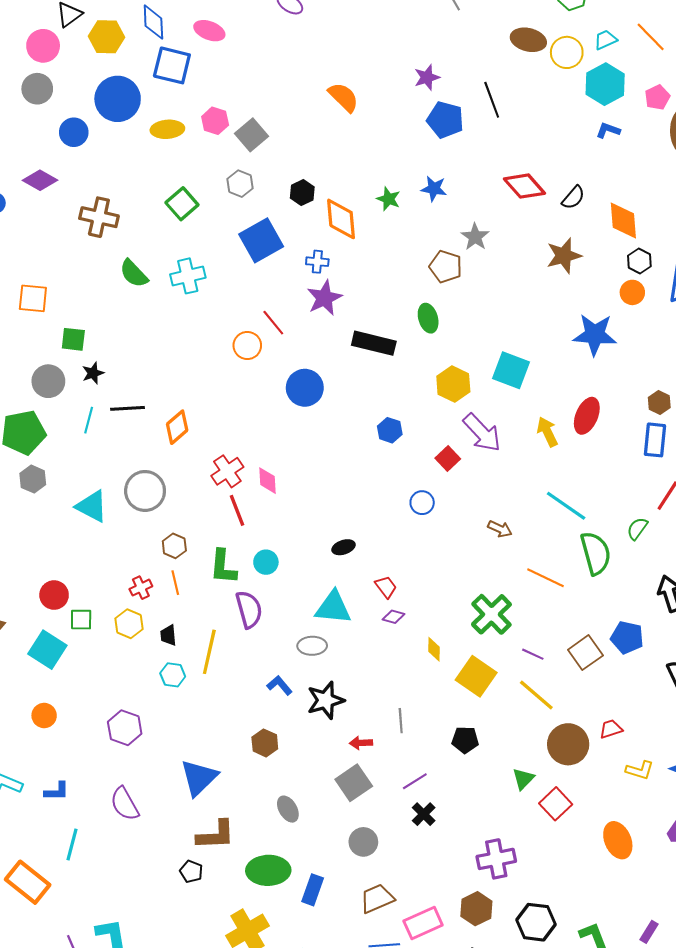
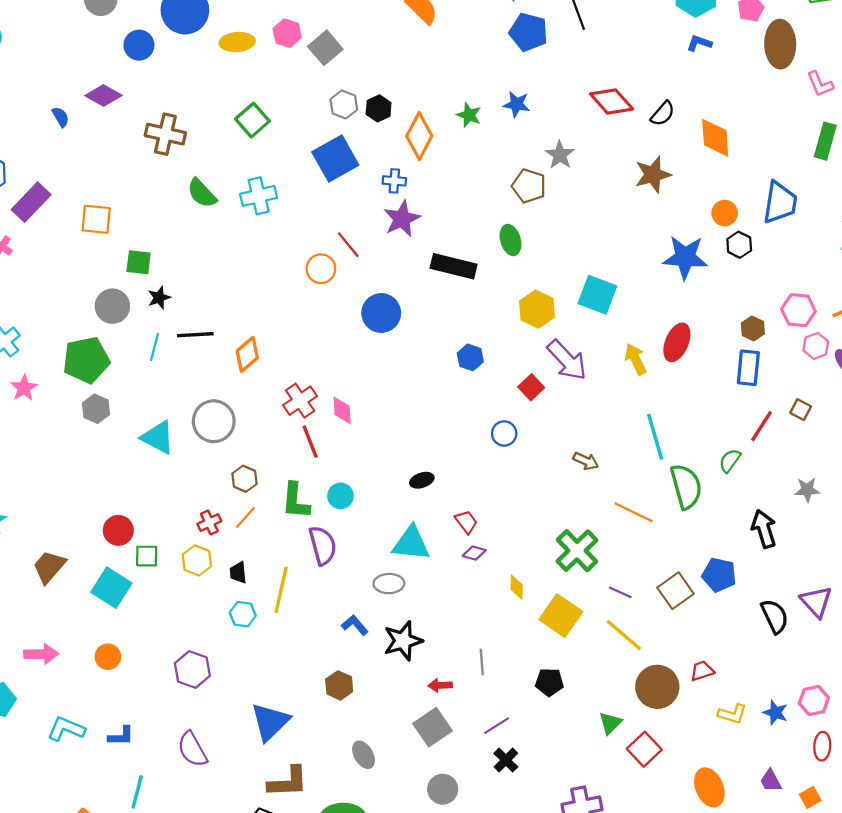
gray hexagon: (240, 184) -> (344, 104), moved
orange diamond: (341, 219) -> (419, 136), turned 33
black hexagon: (639, 261) -> (739, 245), moved
cyan line: (566, 506) -> (655, 437), turned 39
orange line: (175, 583) -> (245, 517), turned 55

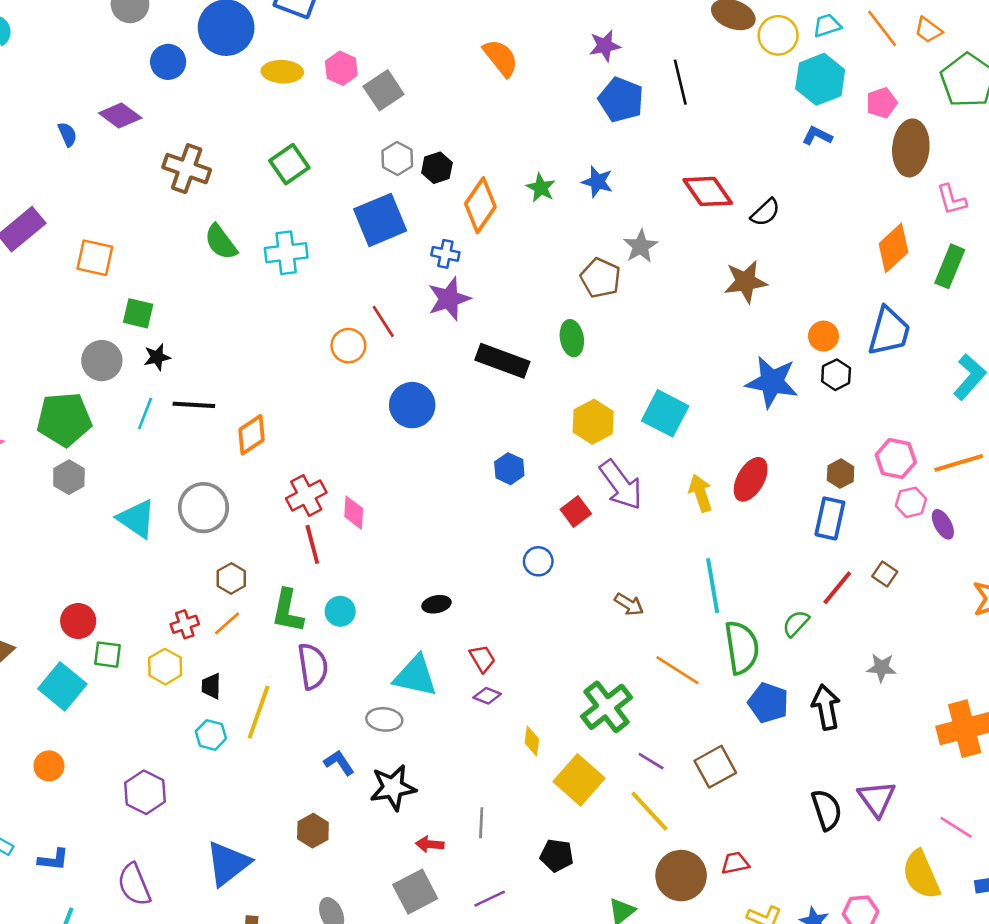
orange diamond: (715, 138) -> (893, 248), moved, turned 45
blue pentagon: (719, 575) -> (768, 703), moved

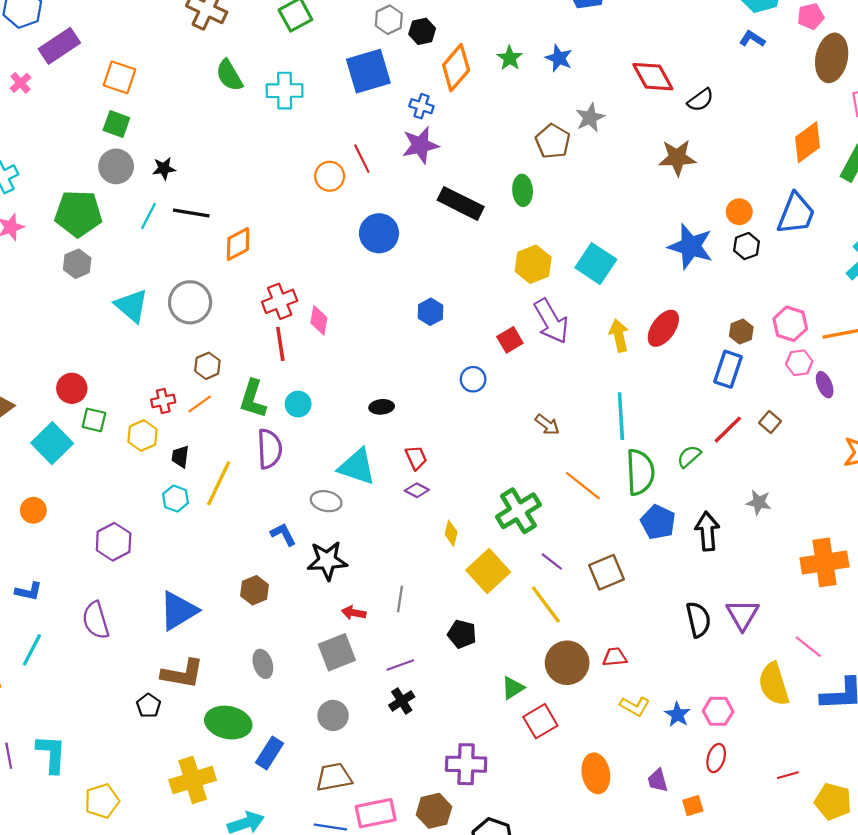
green square: (138, 313) -> (116, 124), moved
blue hexagon: (509, 469) -> (430, 312), moved

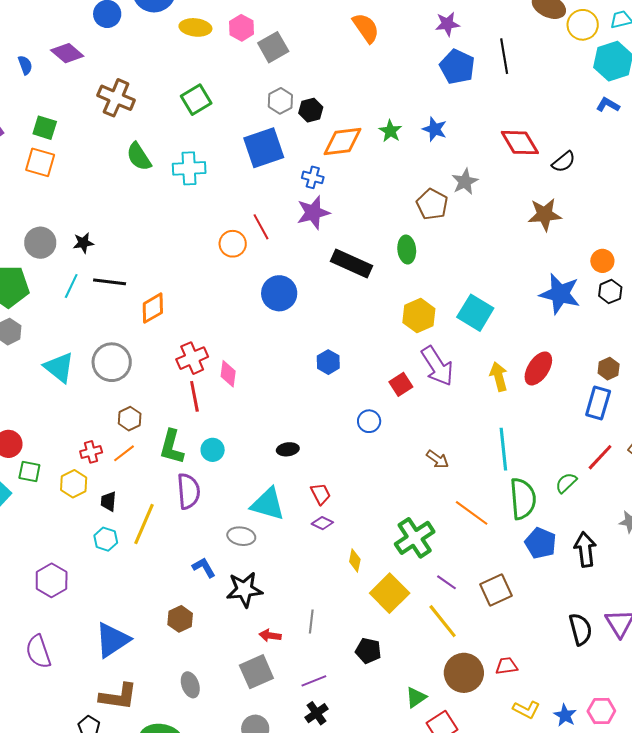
orange diamond: (456, 68) -> (342, 142), turned 45
green square: (116, 124) -> (45, 128), moved

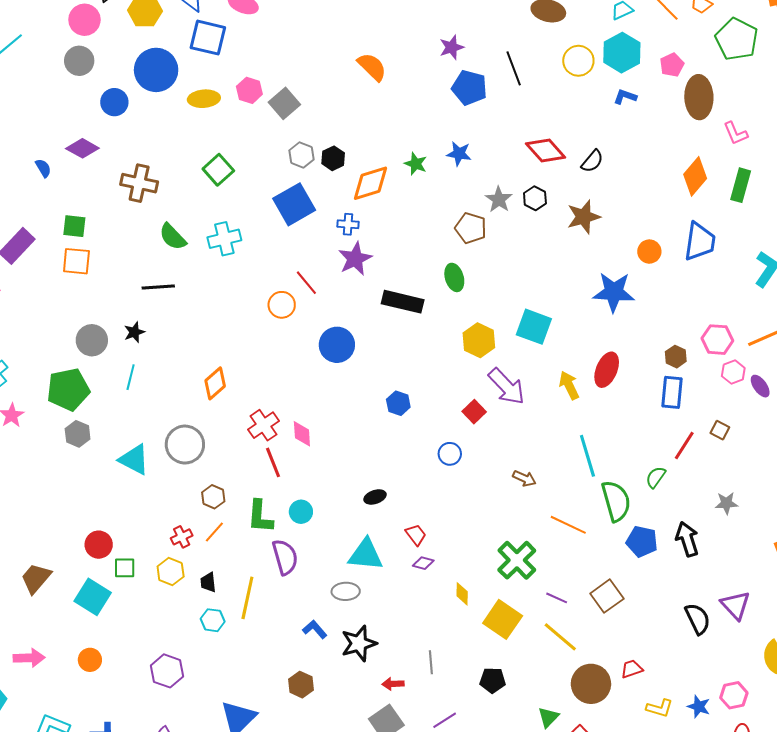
yellow circle: (583, 25) -> (578, 61), moved
black line: (110, 282) -> (158, 287), moved
black hexagon: (610, 292) -> (535, 198), moved

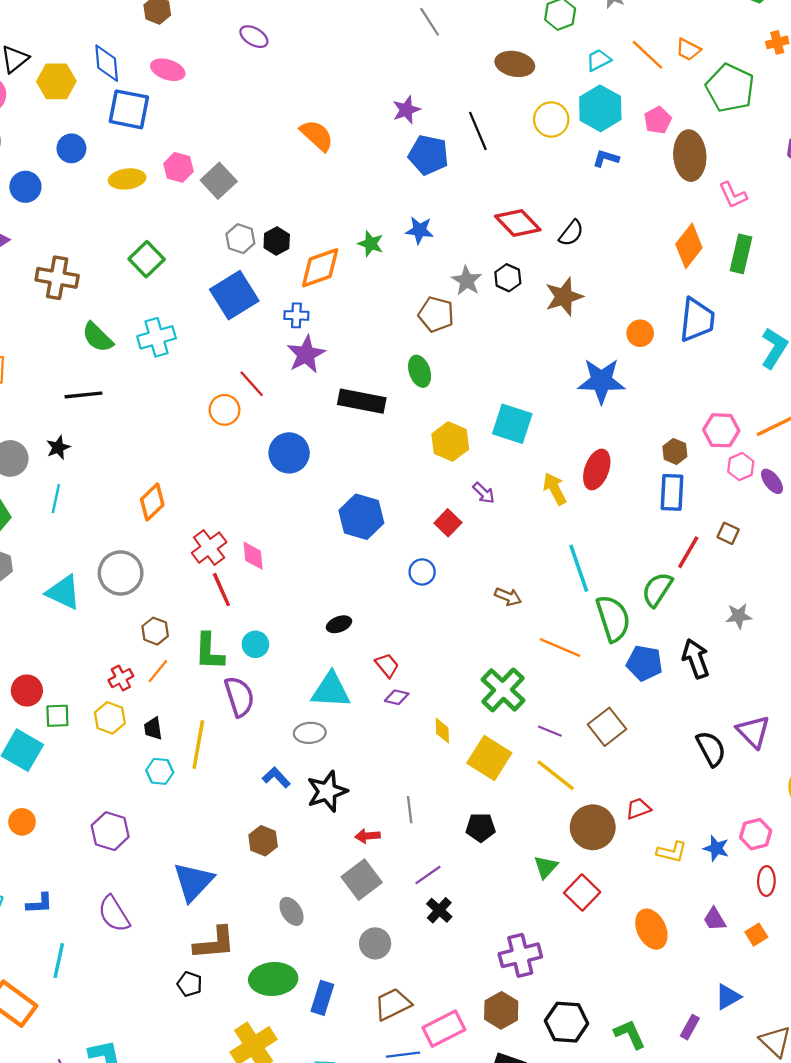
blue circle: (156, 70) -> (71, 148), size x0.6
purple arrow: (507, 387) -> (484, 493), size x0.5
blue hexagon: (398, 403) -> (361, 517), size x1.6
green semicircle: (656, 477) -> (657, 589), size x1.4

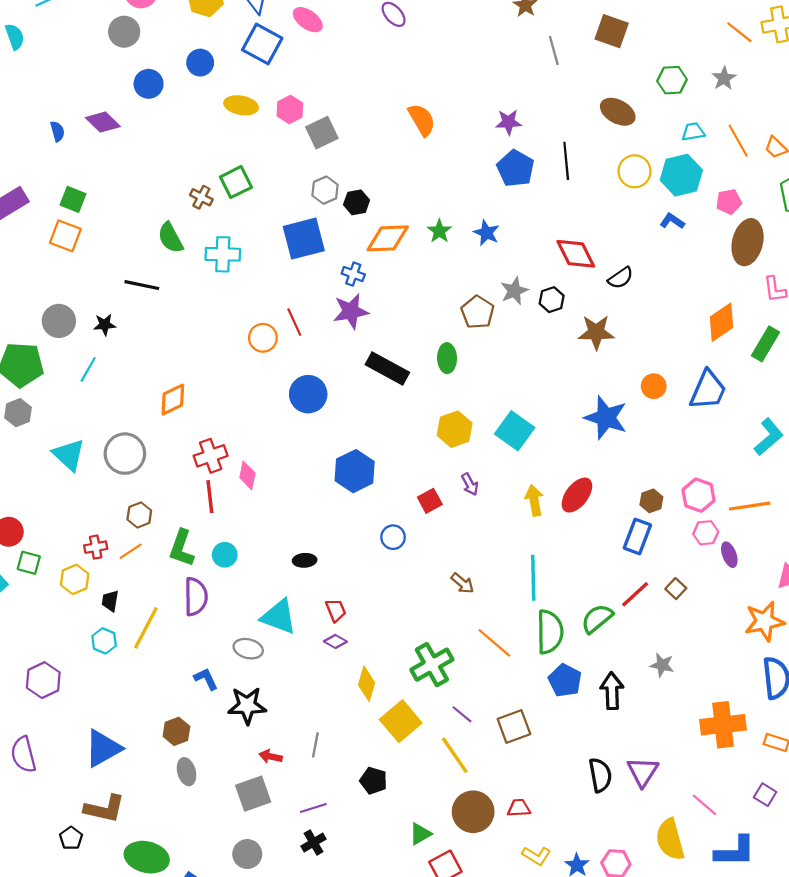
brown cross: (57, 278) -> (201, 197), moved, size x0.6
yellow diamond: (442, 731) -> (367, 684), size x1.4
gray ellipse: (291, 911) -> (187, 772), moved

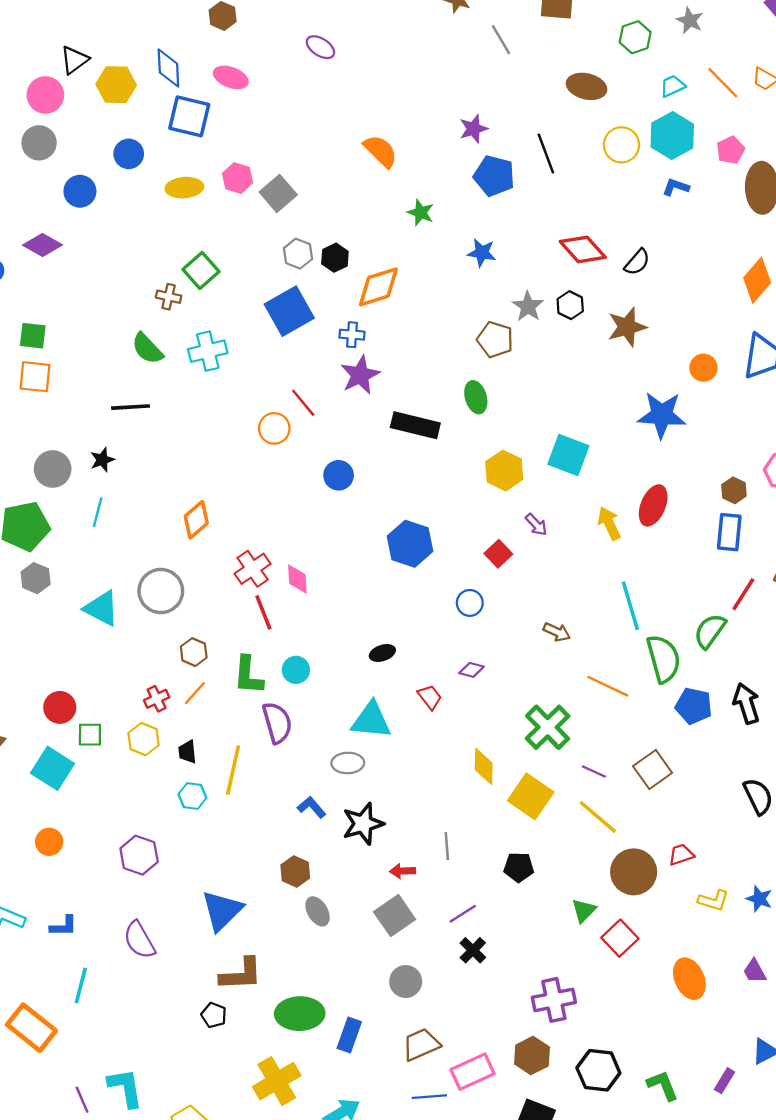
green star: (439, 231) -> (421, 213), moved
blue circle: (308, 394) -> (339, 475), size x0.7
purple diamond: (335, 641) -> (472, 670), moved

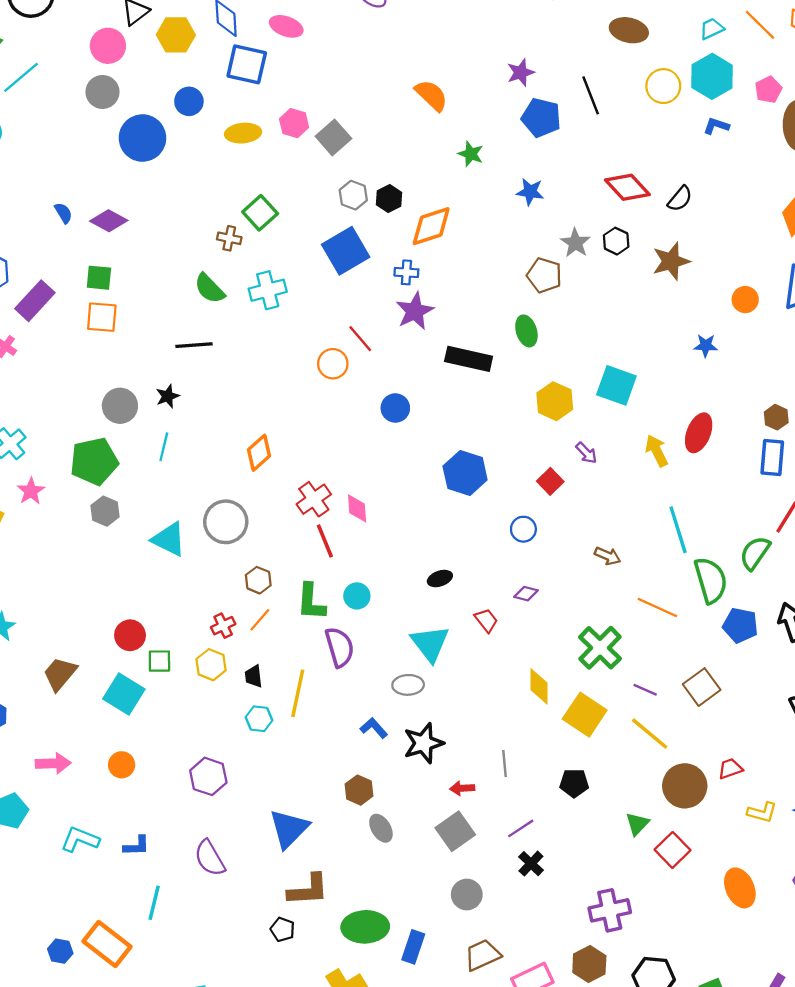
blue circle: (80, 191) -> (142, 138), size x1.5
purple diamond: (42, 245) -> (109, 221), moved
blue star: (662, 415) -> (706, 346), size x0.5
cyan triangle: (371, 720) -> (430, 643), turned 48

